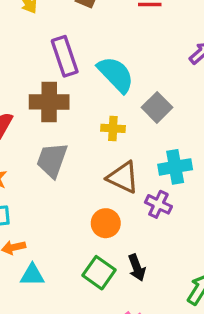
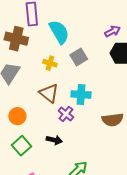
orange circle: (106, 223) -> (17, 116), moved
black arrow: (137, 268) -> (54, 140), moved, turned -70

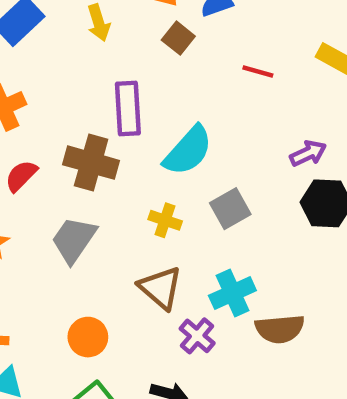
cyan semicircle: (59, 32) -> (188, 151), turned 70
cyan cross: (81, 94) -> (232, 293), turned -30
brown semicircle: (113, 120) -> (280, 329), moved

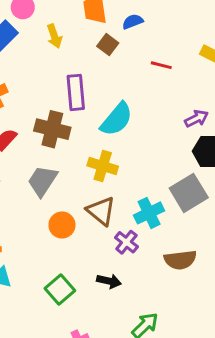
gray square: (230, 209) -> (189, 193), moved, size x1.4
yellow cross: (165, 220) -> (103, 166), size x1.4
brown semicircle: (280, 329) -> (180, 260), moved
orange circle: (88, 337) -> (62, 225), moved

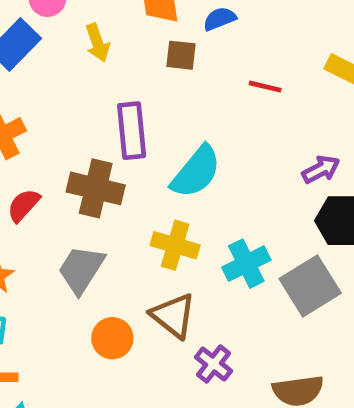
brown square: (108, 45) -> (181, 55), turned -30
cyan cross: (149, 213) -> (246, 264), moved

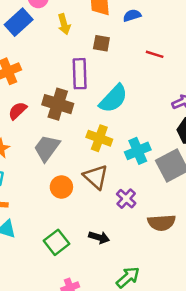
brown square: (181, 55) -> (101, 43), moved
purple cross: (213, 364) -> (126, 199), moved

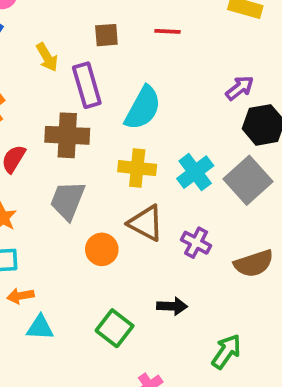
yellow arrow: (64, 24) -> (47, 57), moved
red line: (155, 54) -> (167, 31), moved

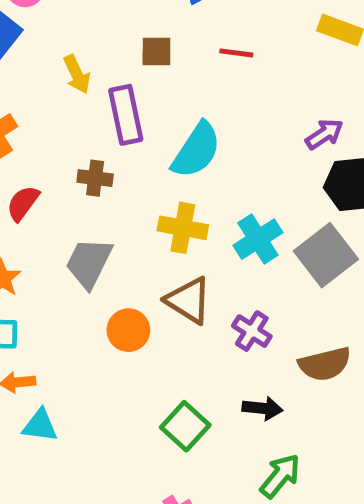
brown cross: (67, 135) -> (95, 178), size x0.6
black arrow: (172, 306) -> (262, 408), moved
green square: (115, 328) -> (185, 426), moved

